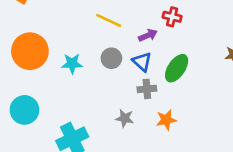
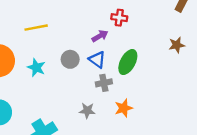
yellow line: (109, 20) -> (36, 28), moved, turned -30
cyan star: (72, 64) -> (36, 68), turned 30

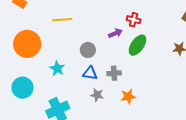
blue triangle: (97, 60) -> (90, 73), moved, turned -35
green ellipse: (128, 62) -> (137, 45), moved
cyan star: (36, 68) -> (57, 68), moved

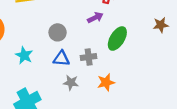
purple arrow: (115, 33) -> (95, 18), moved
green ellipse: (137, 45) -> (117, 39), moved

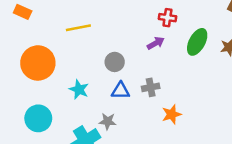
green ellipse: (117, 39) -> (197, 42), moved
gray star: (71, 83) -> (108, 121), moved

